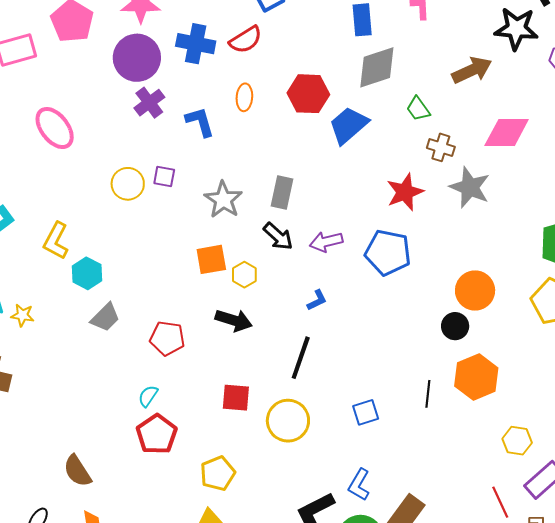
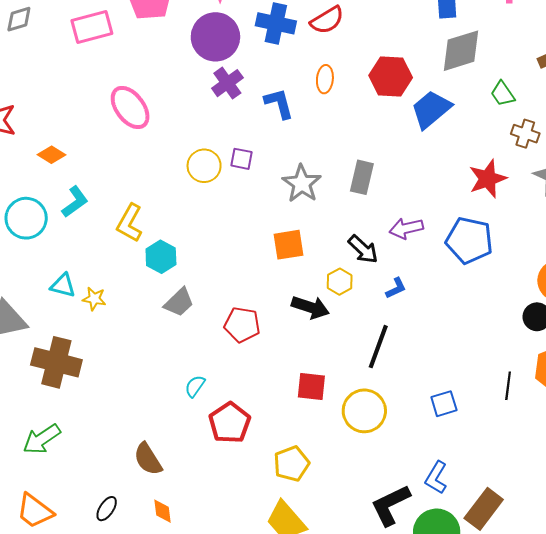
black arrow: (278, 236) -> (363, 249), moved
yellow hexagon: (244, 275) -> (340, 282), moved
cyan semicircle: (148, 396) -> (195, 386), moved

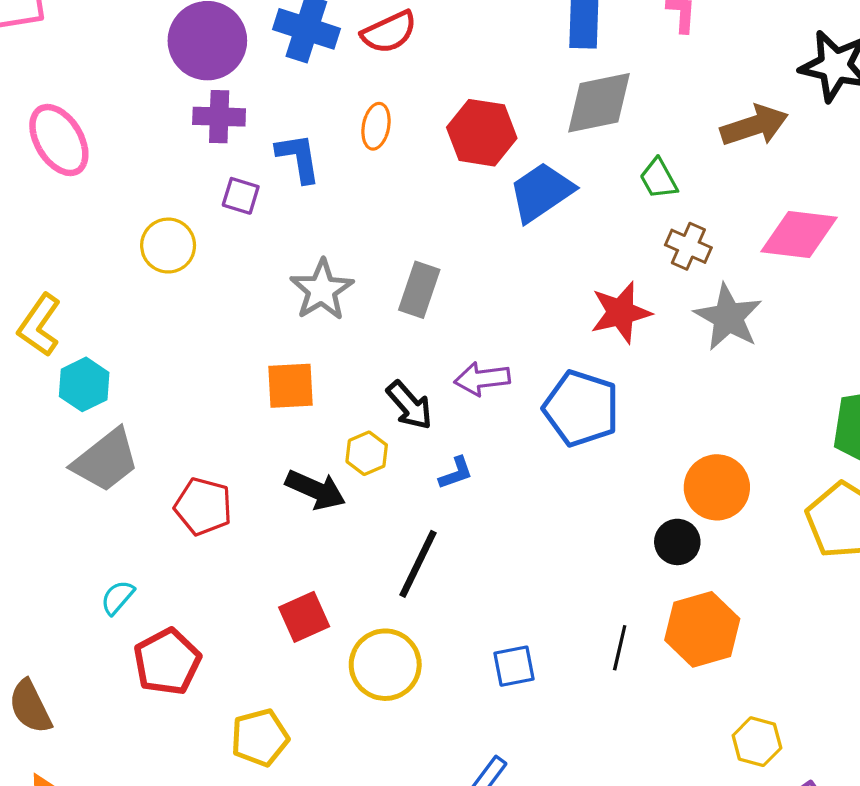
purple cross: (227, 83) -> (219, 117), turned 32
purple square: (241, 159) -> (241, 196), moved
gray trapezoid: (179, 302) -> (106, 460), size x1.4
red square: (311, 386) -> (304, 617), turned -36

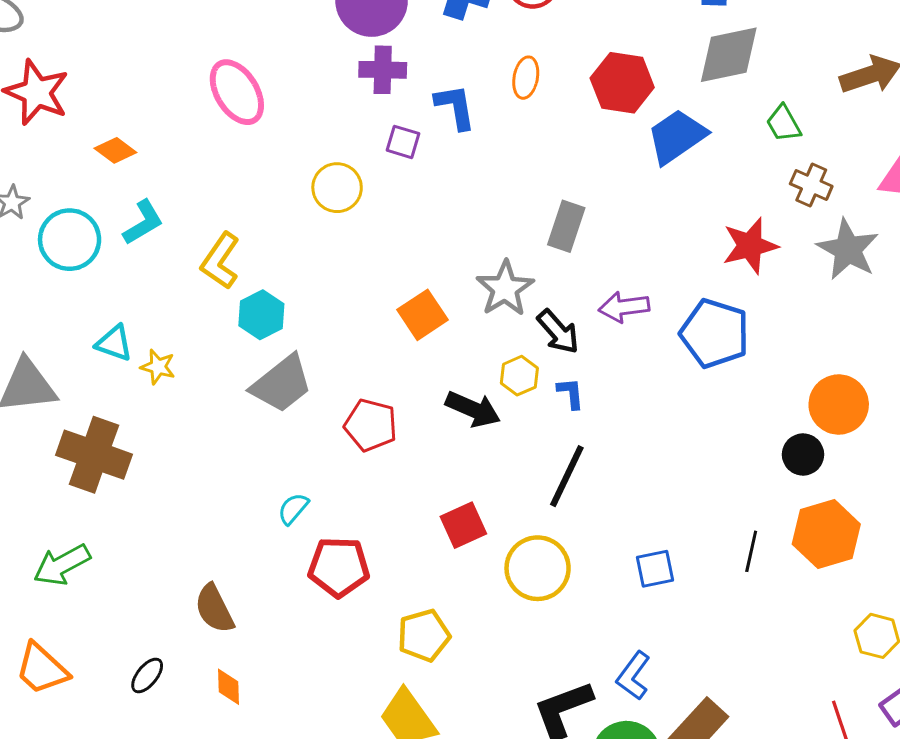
gray star: (322, 290) -> (505, 289), moved
orange square: (291, 386) -> (422, 315), moved, turned -30
blue L-shape: (456, 473) -> (571, 393), moved, turned -76
red pentagon: (167, 662) -> (339, 567), turned 30

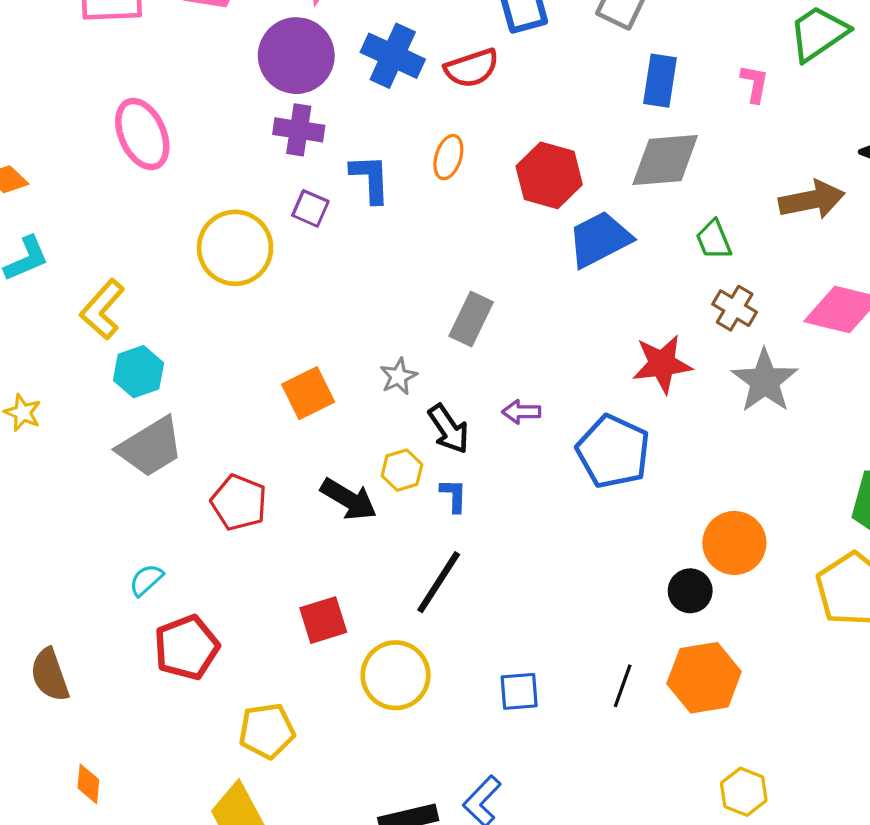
yellow circle: (337, 188) -> (235, 248), size x1.4
gray star: (505, 289) -> (398, 376), size x0.6
purple arrow: (624, 307) -> (521, 412), size x0.7
red pentagon: (339, 567) -> (187, 647), turned -30
orange diamond: (229, 687) -> (88, 784), moved

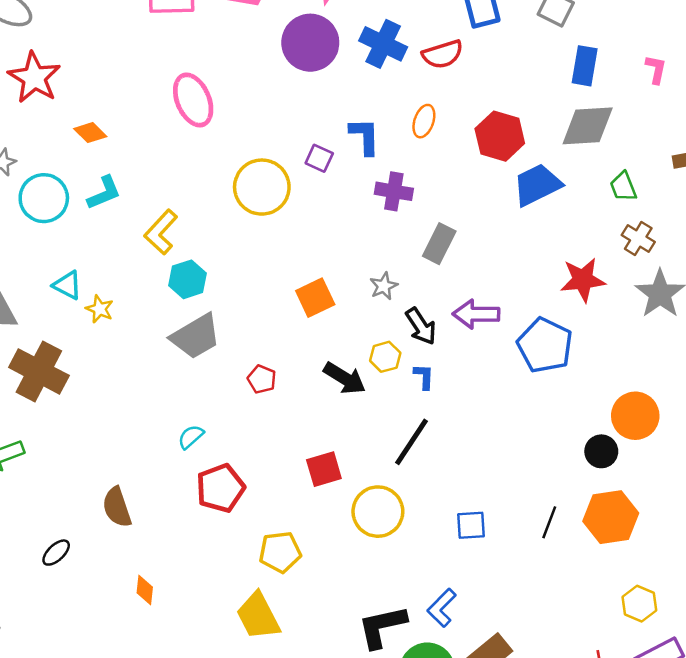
purple cross: (299, 130) -> (394, 191), moved
purple arrow: (521, 412) -> (476, 314), size x1.6
red pentagon: (239, 502) -> (262, 379), size x0.7

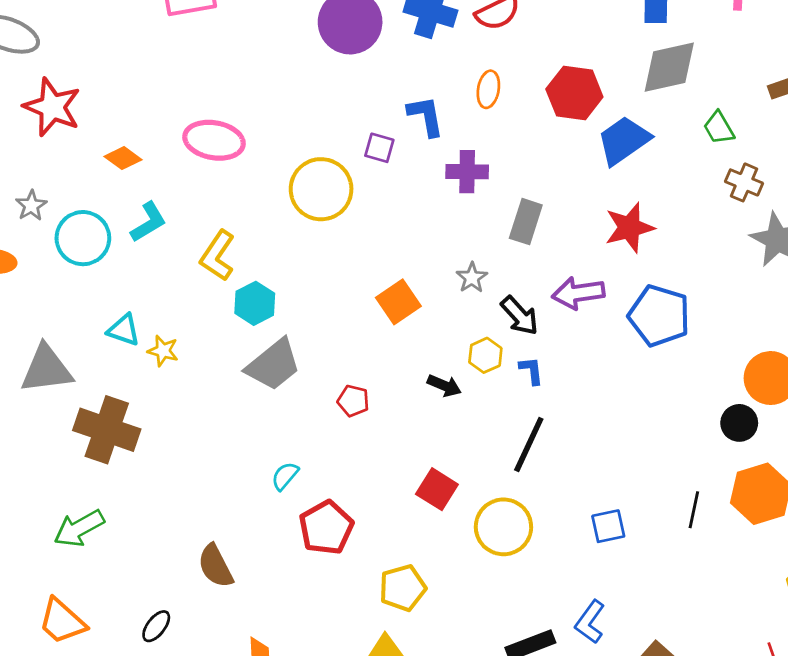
pink ellipse: (193, 100) -> (214, 140), moved, turned -48
red star: (583, 280) -> (629, 228), moved
black arrow: (345, 378) -> (444, 386), size x0.7
red square: (324, 469) -> (437, 489), turned -33

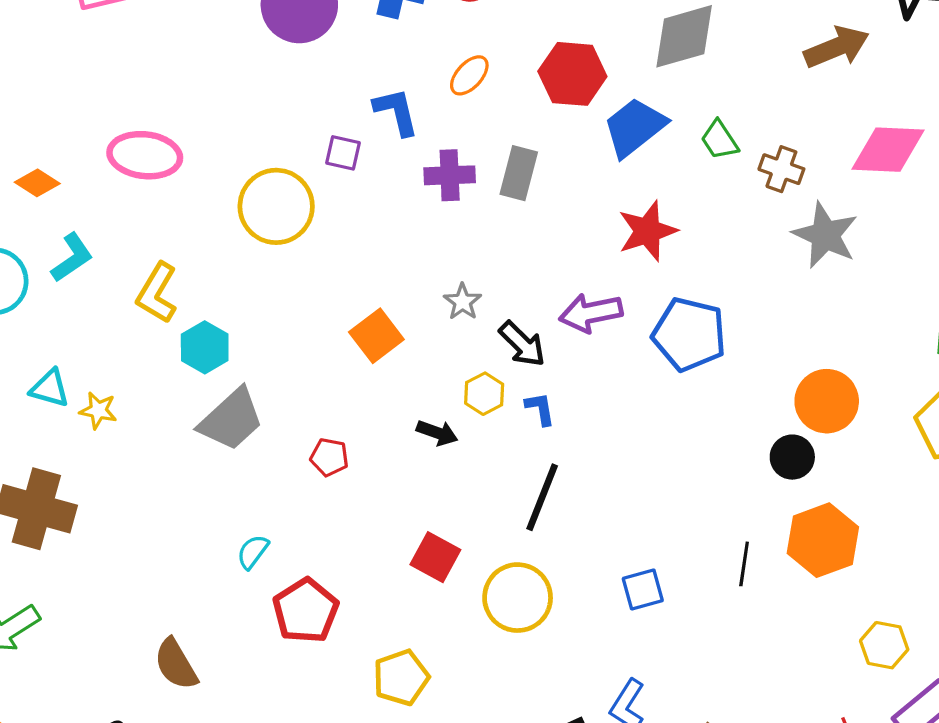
orange ellipse: (488, 89) -> (469, 75), turned 36
green trapezoid: (719, 128) -> (719, 140), moved
gray rectangle: (526, 222) -> (519, 173), moved

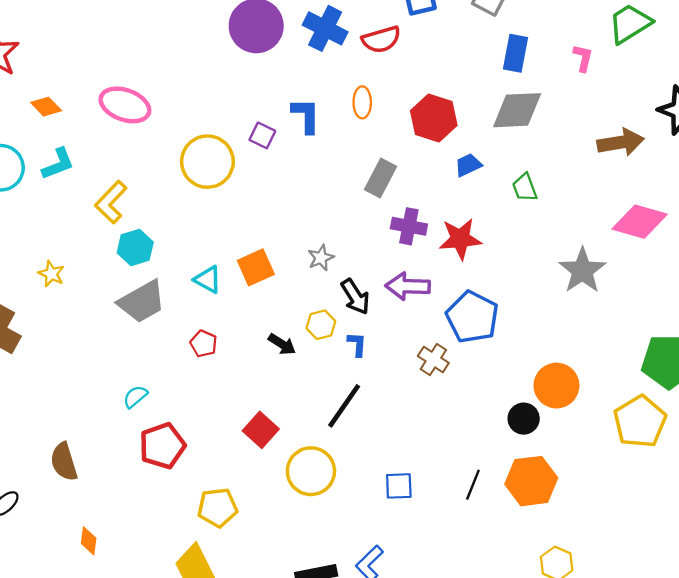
orange ellipse: (469, 75) -> (362, 102), turned -56
blue trapezoid: (635, 127) -> (468, 165), size x0.6
brown cross: (781, 169) -> (433, 360), moved
purple cross: (450, 175) -> (409, 226), moved
cyan triangle: (50, 388) -> (208, 280), moved

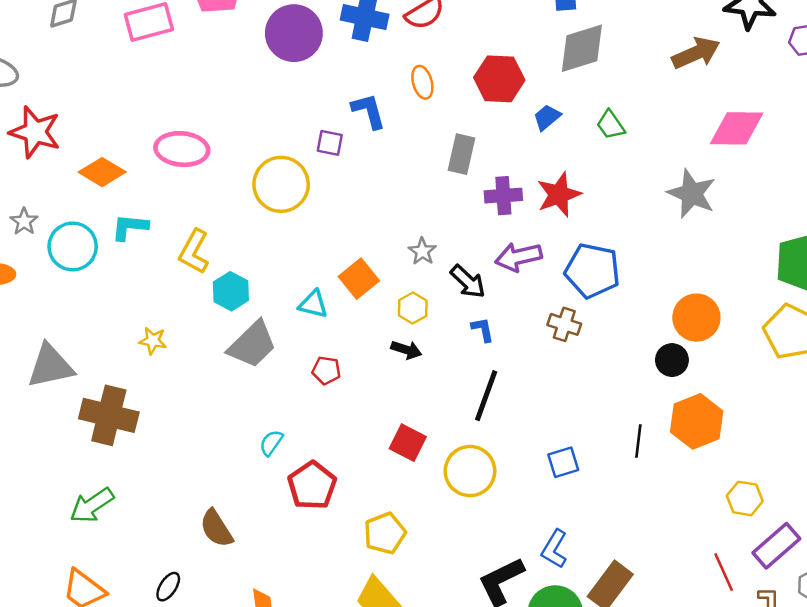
orange diamond: (46, 107) -> (102, 172), size x1.4
cyan L-shape: (58, 164) -> (130, 227), turned -138
yellow hexagon: (321, 325) -> (413, 308), moved

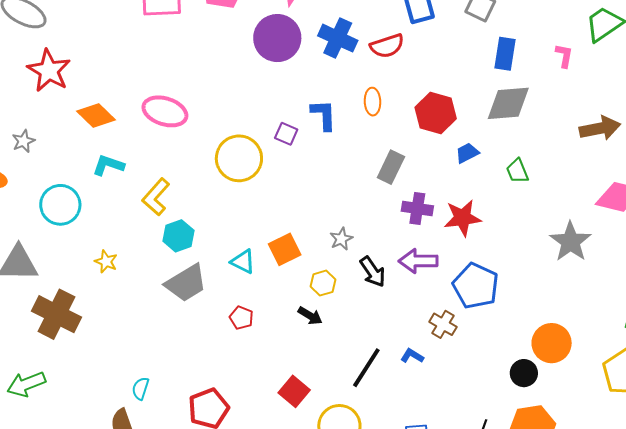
cyan circle: (73, 246) -> (60, 205), moved
blue L-shape: (483, 330) -> (412, 356), moved, turned -60
cyan semicircle: (271, 443) -> (140, 388), moved, turned -30

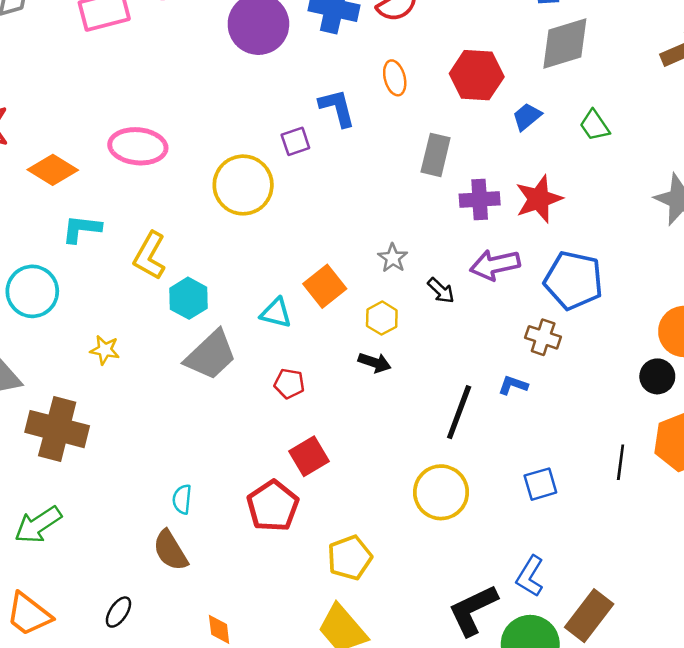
purple square: (286, 134) -> (295, 141), turned -30
black arrow: (373, 272) -> (441, 291), size x0.7
red square: (294, 391) -> (309, 456), moved, turned 32

